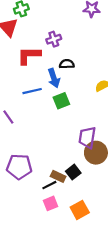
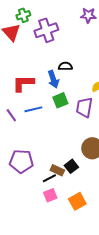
purple cross: (54, 39) -> (46, 30), moved, size x1.6
red L-shape: (29, 55) -> (23, 83), moved
blue line: (32, 91) -> (33, 109), moved
purple trapezoid: (87, 138) -> (84, 107), moved

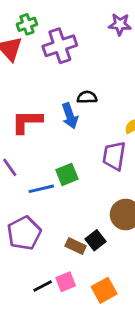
green square: (60, 100) -> (67, 174), moved
blue line: (33, 109) -> (41, 189), moved
purple pentagon: (21, 161) -> (24, 233), turned -30
black line: (49, 178) -> (43, 286), moved

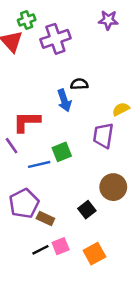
red L-shape: (27, 122) -> (27, 122), moved
brown rectangle: (76, 246) -> (45, 218), moved

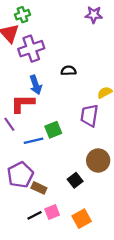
purple cross: (55, 39) -> (31, 49), moved
blue arrow: (64, 100) -> (36, 85), moved

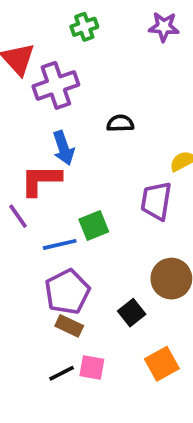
green cross: (22, 15) -> (84, 27), moved
purple pentagon: (20, 175) -> (67, 292), moved
pink square: (52, 212) -> (92, 368), turned 32
orange square: (82, 219) -> (162, 364), moved

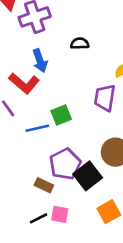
red L-shape: (41, 180) -> (24, 83), turned -140
purple pentagon: (67, 292) -> (65, 164), moved
black square: (132, 313) -> (88, 176), size x1.5

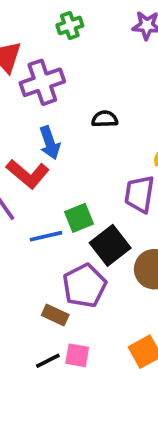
black square: (88, 176) -> (110, 245), moved

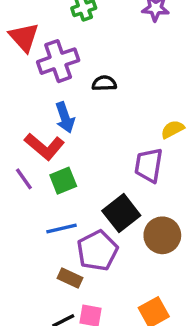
black semicircle: (105, 119) -> (104, 83), moved
green square: (79, 218) -> (63, 181), moved
blue line: (46, 236) -> (62, 228), moved

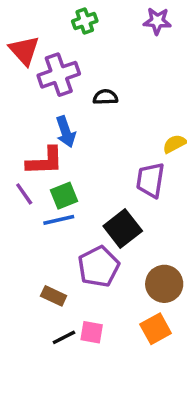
red L-shape: (44, 146) -> (45, 161), turned -42
blue line: (62, 228) -> (59, 220), moved
brown circle: (162, 235) -> (164, 284), moved
brown rectangle: (70, 278) -> (54, 296), moved

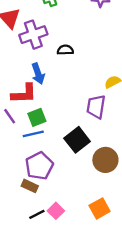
purple pentagon: (99, 267) -> (39, 166), moved
brown circle: (164, 284) -> (105, 160), moved
pink square: (92, 332) -> (56, 211), turned 35

